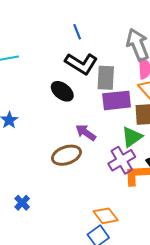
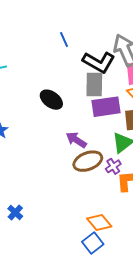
black L-shape: (81, 64) -> (99, 62), moved
brown ellipse: (66, 155) -> (88, 161), moved
purple cross: (122, 160) -> (113, 166), size x0.6

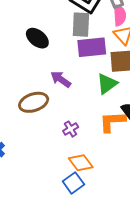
brown ellipse: (88, 161) -> (34, 102), moved
purple cross: (113, 166) -> (71, 129), moved

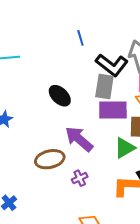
purple arrow: (61, 79) -> (79, 139), size x1.4
purple cross: (71, 129) -> (80, 178), moved

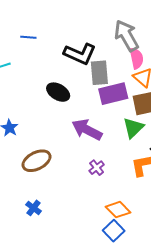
blue line: (80, 38) -> (28, 37), moved, turned -56
black L-shape: (112, 65) -> (80, 54), moved
brown ellipse: (50, 159) -> (37, 161), moved

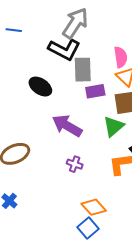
gray arrow: (127, 36) -> (75, 23), moved, turned 60
purple rectangle: (113, 94) -> (95, 91), size x0.7
purple cross: (97, 168) -> (75, 164), turned -35

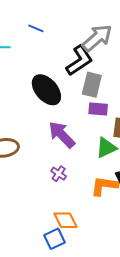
black L-shape: (64, 50) -> (79, 61), turned -76
black ellipse: (40, 87) -> (46, 90), size x1.4

